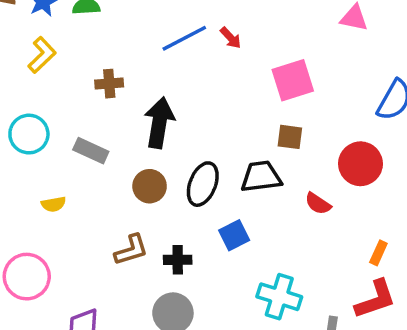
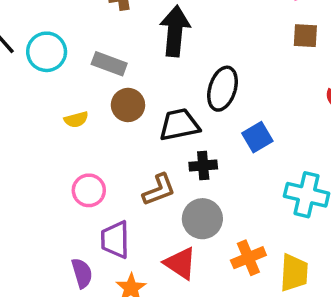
black trapezoid: (261, 177) -> (179, 125), moved
brown circle: (150, 186) -> (128, 105), moved
brown L-shape: (131, 250) -> (159, 190), moved
pink circle: (27, 277) -> (89, 190), moved, size x0.7

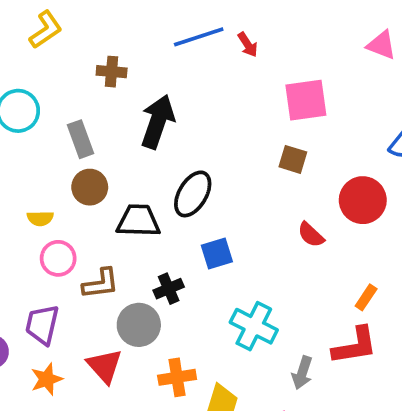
gray rectangle: (109, 64) -> (81, 139), turned 36
yellow semicircle: (76, 120) -> (40, 218), moved
black cross: (203, 166) -> (169, 289), moved, turned -32
pink circle: (89, 190) -> (58, 258), moved

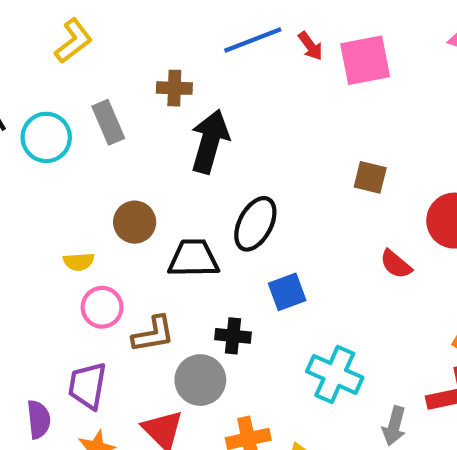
brown cross: (112, 72) -> (174, 88), moved
pink square: (306, 100) -> (365, 60), moved
gray rectangle: (81, 139) -> (108, 122), moved
black cross: (169, 289) -> (233, 336), turned 32

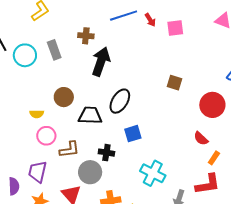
pink square: (365, 60) -> (175, 28), size x0.7
red semicircle: (396, 264) -> (201, 138), moved

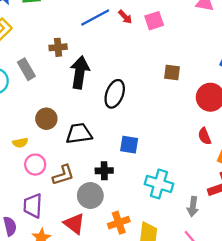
brown square: (175, 83) -> (172, 73), moved
black ellipse: (120, 101) -> (115, 94), moved
blue square: (133, 134) -> (129, 145), turned 36
red semicircle: (201, 138) -> (205, 136), turned 35

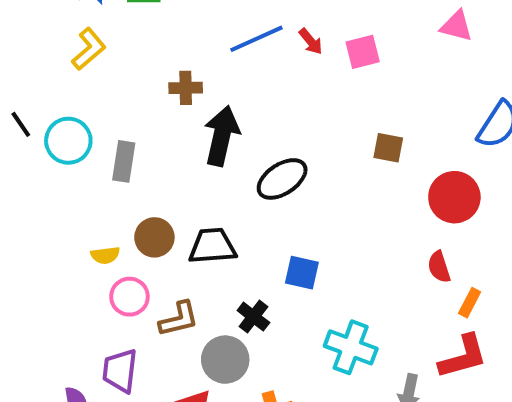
gray rectangle: (26, 69) -> (124, 161), moved, turned 35
black ellipse: (115, 94) -> (282, 179), turned 32
brown circle: (46, 119) -> (154, 237), moved
black cross: (104, 171) -> (253, 317), turned 35

